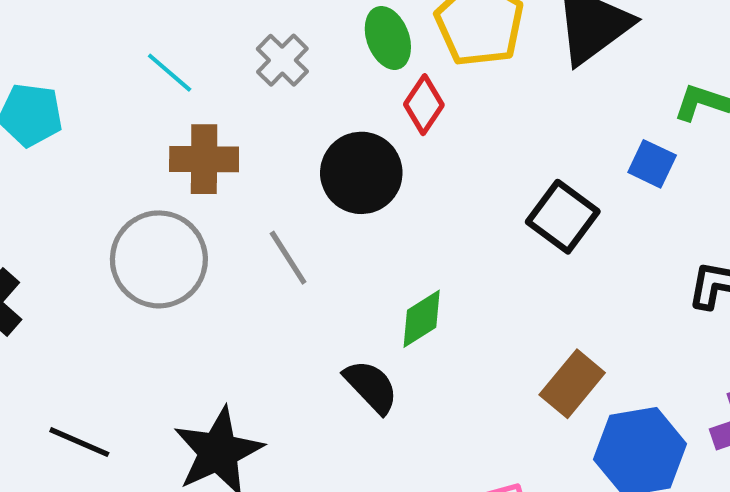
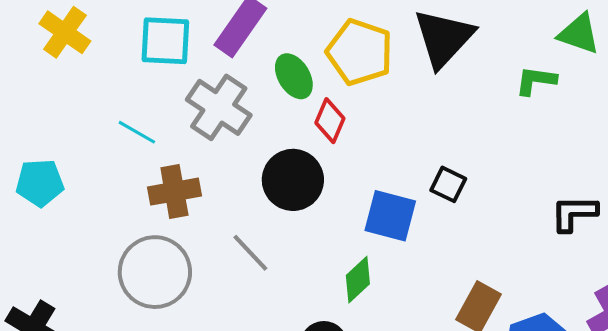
gray cross: (282, 60) -> (219, 107), size x1.6
blue square: (652, 164) -> (390, 216), moved, size x1.5
black square: (563, 217) -> (448, 184), size x0.7

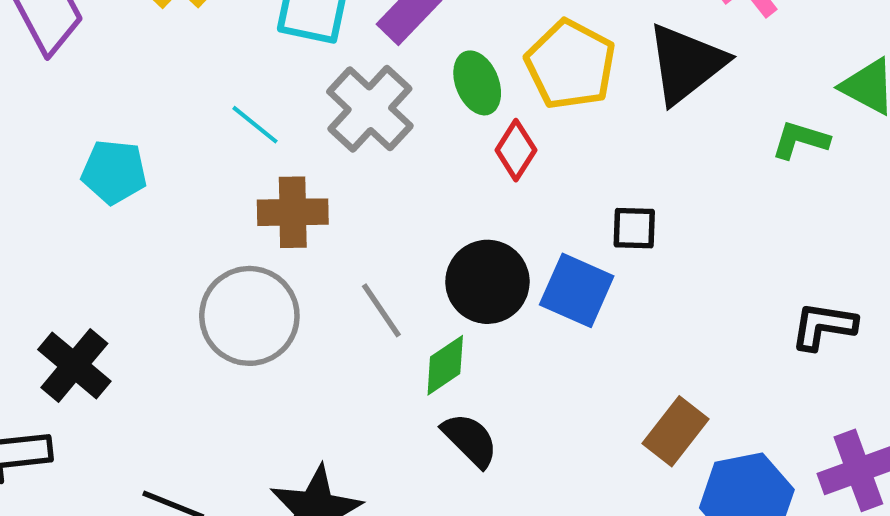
black circle: (293, 180) -> (487, 282), moved
black square: (448, 184) -> (634, 228), moved, turned -33
green diamond: (358, 280) -> (445, 365), moved

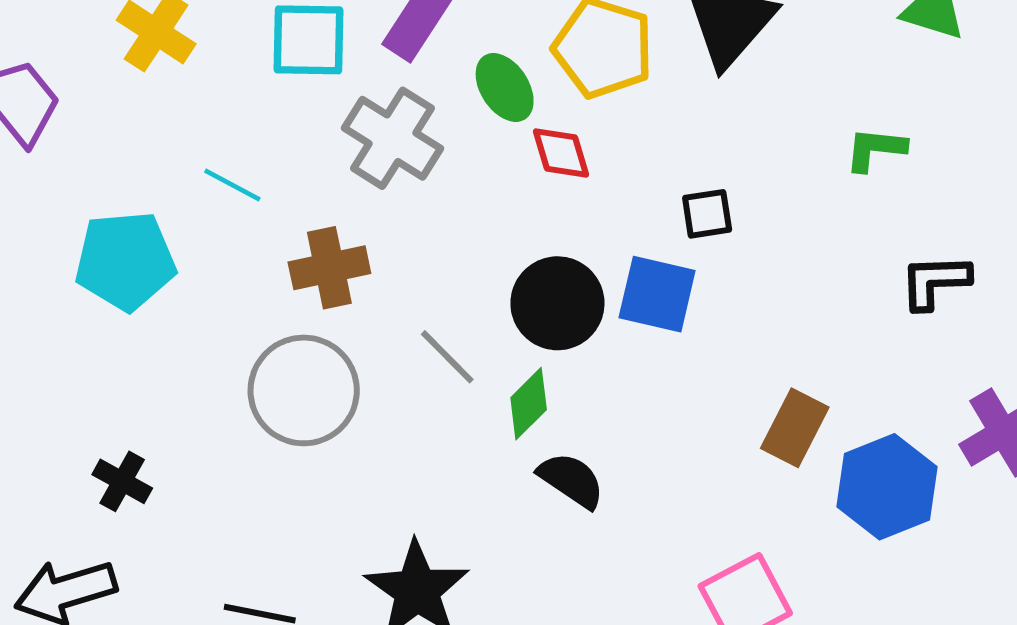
cyan line: (255, 125) -> (232, 185), moved
green L-shape: (800, 140) -> (875, 149), moved
red diamond: (516, 150) -> (561, 153), turned -38
cyan pentagon: (114, 172) -> (125, 261), size x1.4
black cross: (74, 365) -> (122, 481), size x0.7

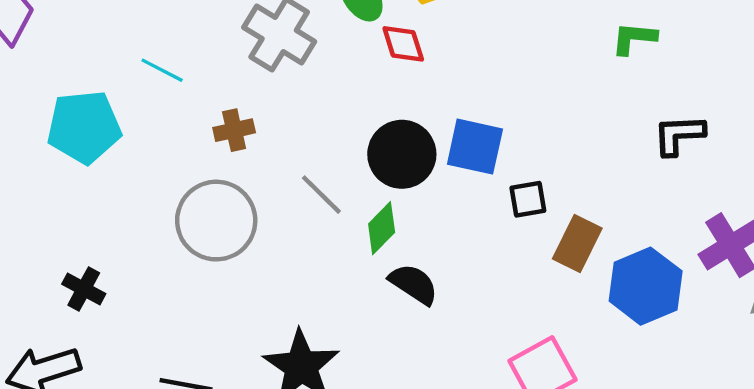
black square: (707, 214) -> (528, 199), moved
brown cross: (329, 268) -> (234, 130), size x0.7

